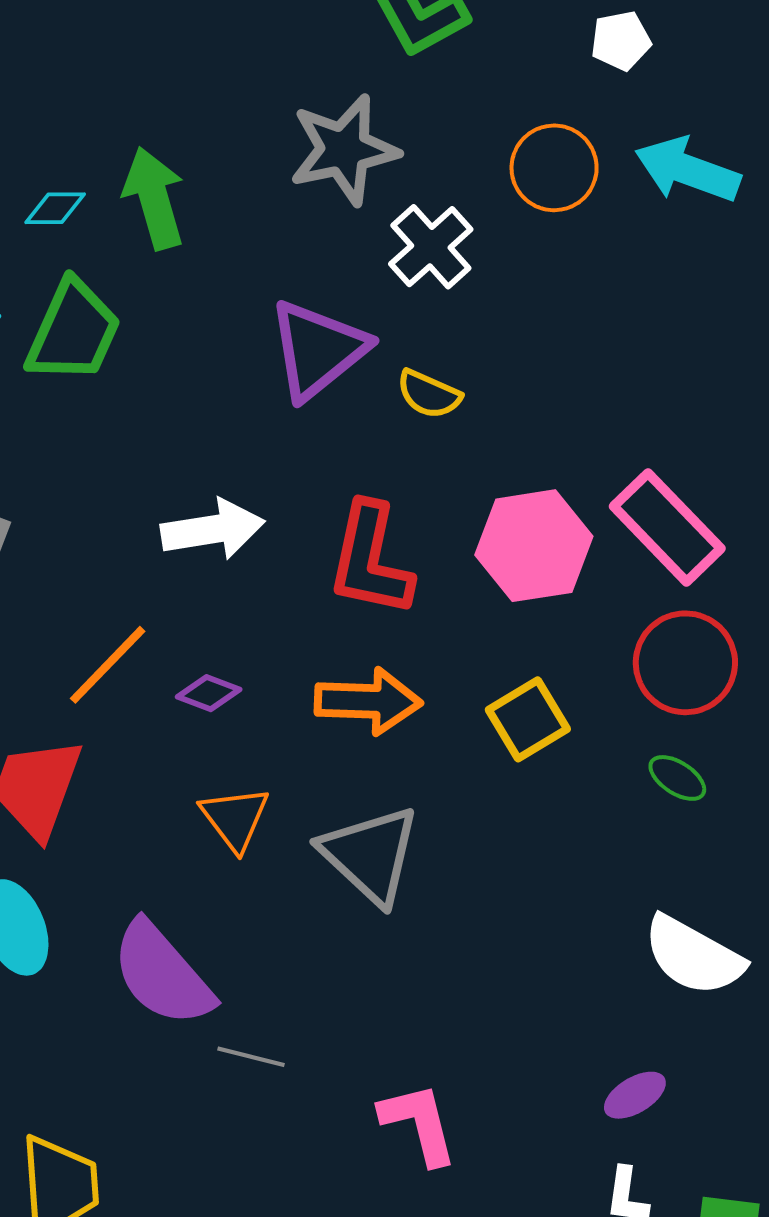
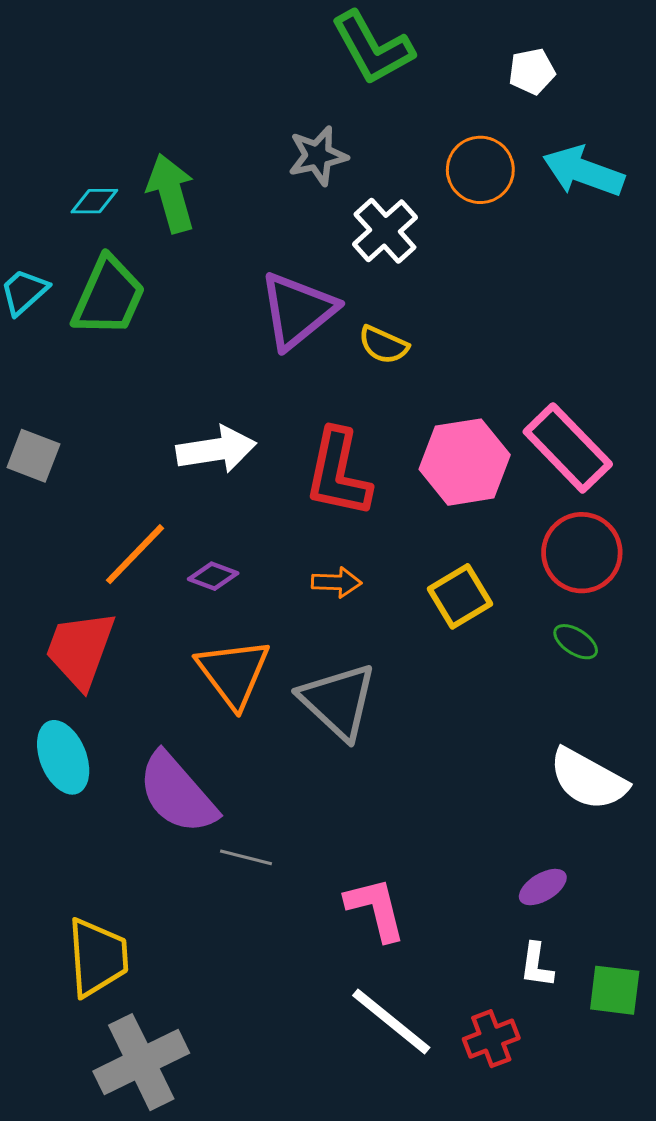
gray star: (344, 150) -> (318, 156), size x0.7
orange arrow: (368, 701) -> (337, 582), size x0.6
orange triangle: (235, 818) -> (233, 673), size x1.4

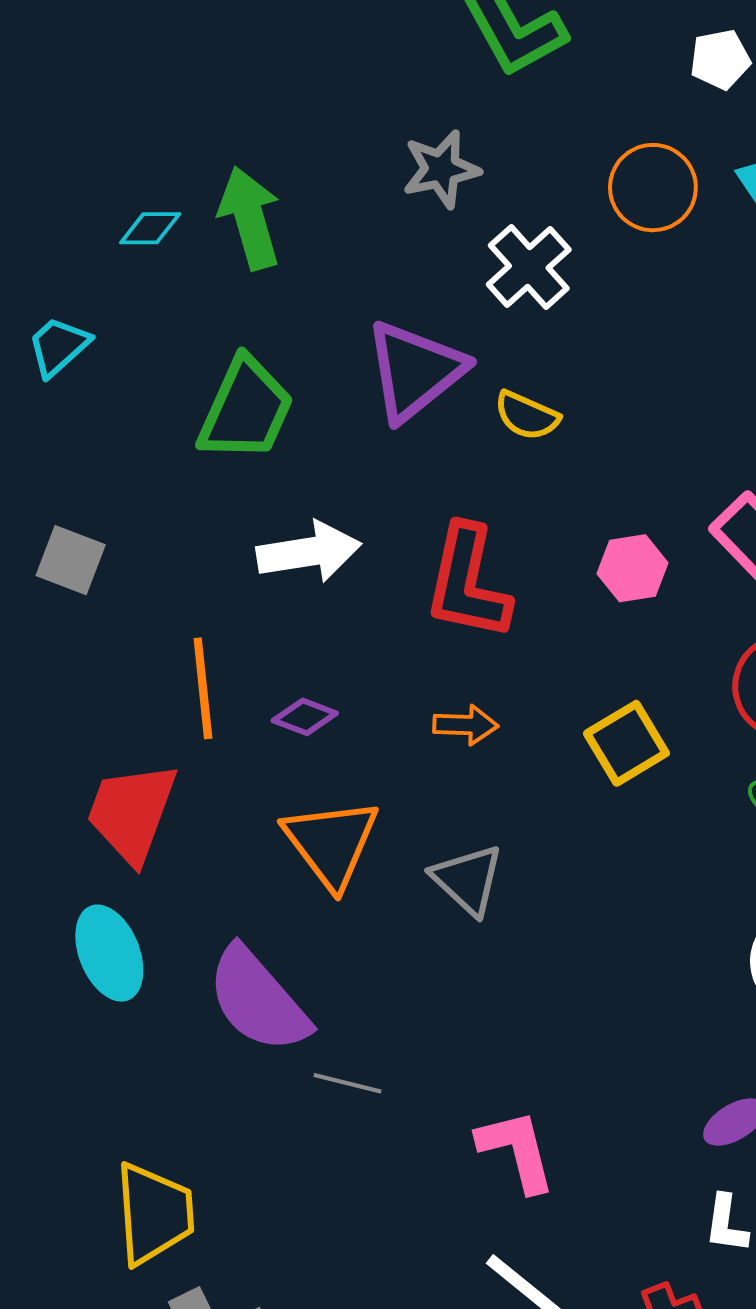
green trapezoid: (108, 296) -> (246, 409), moved
pink hexagon: (465, 462) -> (633, 568), size x0.6
orange line: (135, 554) -> (203, 688), turned -50
gray triangle: (338, 701) -> (468, 880), size x0.7

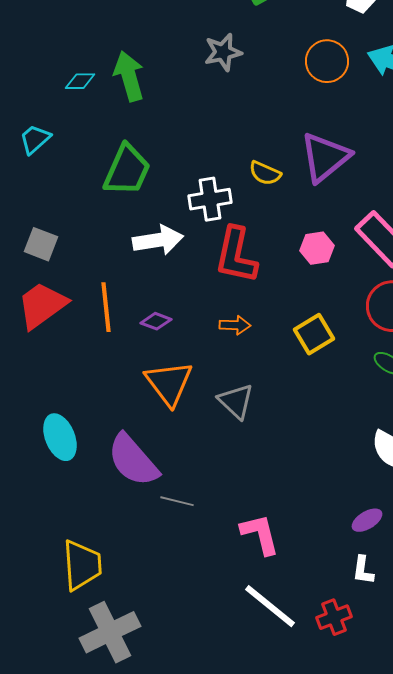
white cross: (529, 267) -> (210, 199), moved, turned 33
purple triangle: (415, 371) -> (325, 157), moved
red trapezoid: (132, 813) -> (42, 305), moved, turned 34

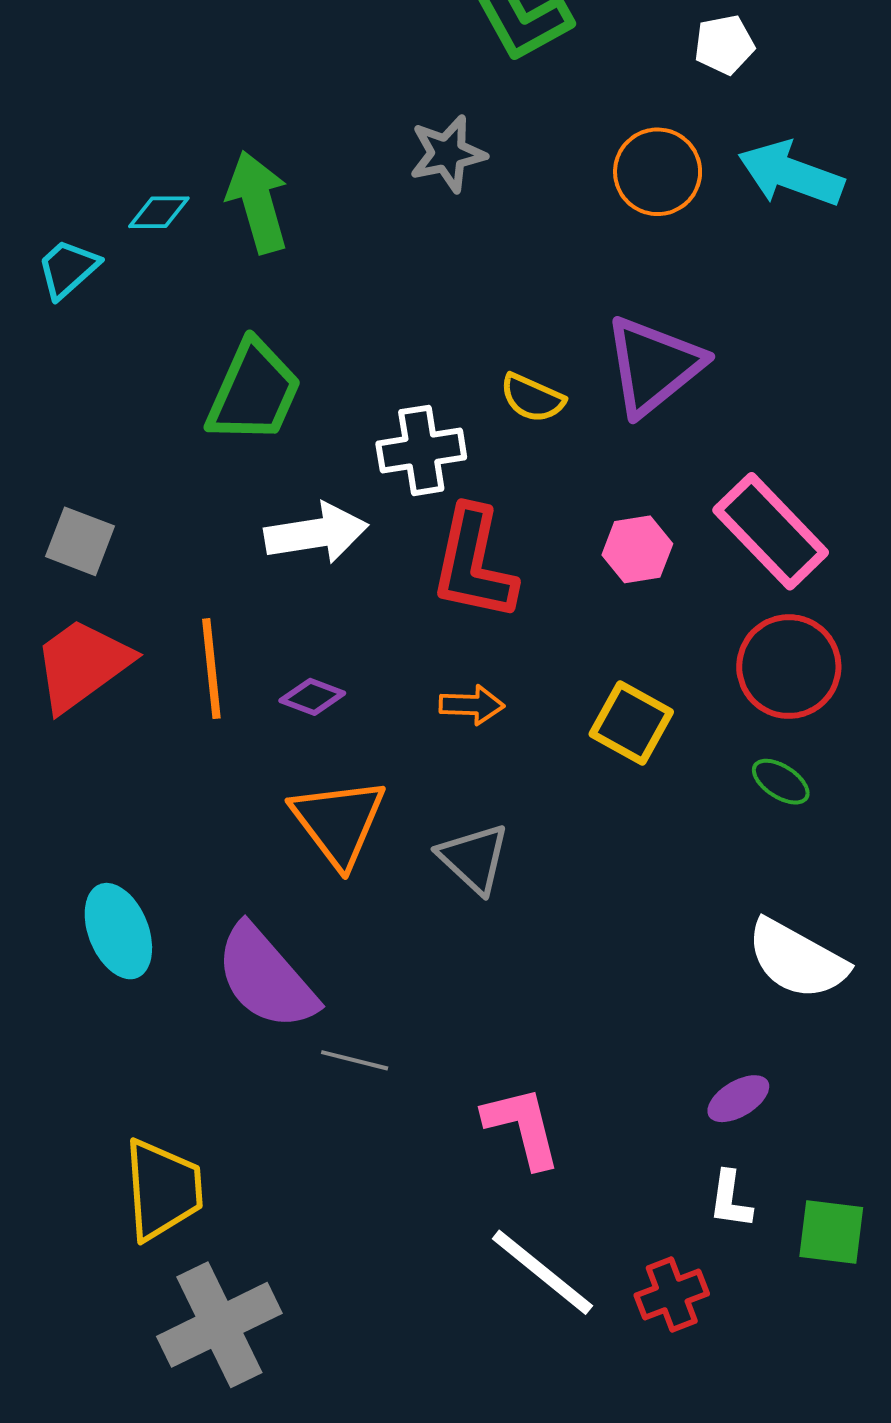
cyan trapezoid: (35, 139) -> (68, 269), moved
yellow square: (314, 334) -> (631, 723), turned -30

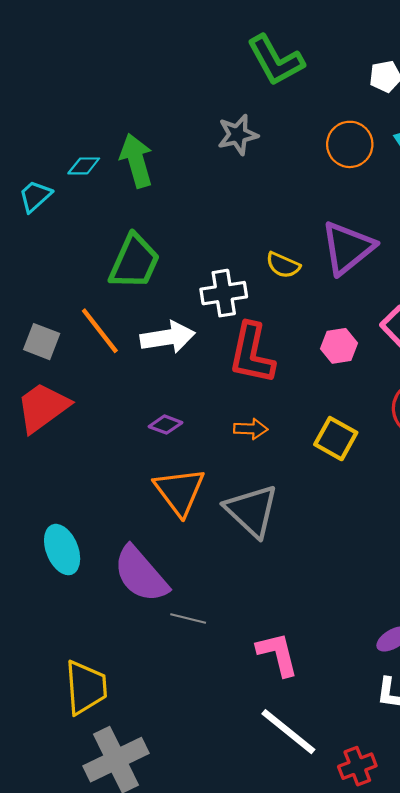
orange line: (211, 669) -> (100, 331), moved, turned -32
gray triangle: (474, 858) -> (252, 511), size x1.4
red cross: (672, 1295) -> (357, 766), moved

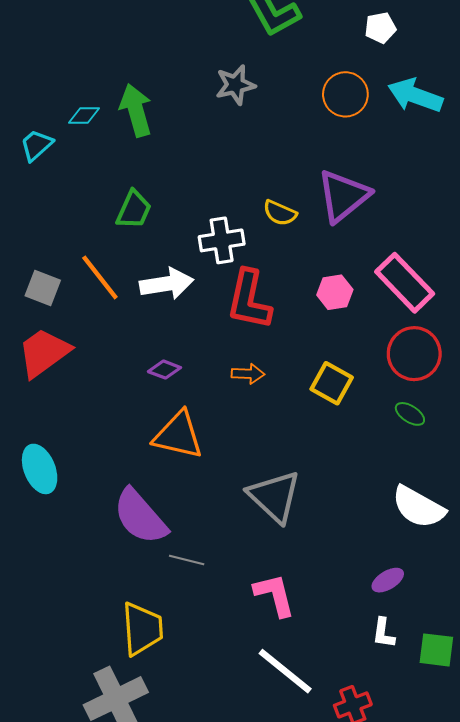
green trapezoid: (134, 262) -> (134, 210), size x0.7
orange triangle: (180, 491) -> (178, 435), turned -40
gray triangle: (252, 511) -> (275, 496), moved
cyan ellipse: (62, 550) -> (40, 469), moved
yellow trapezoid: (86, 687) -> (142, 629), moved

